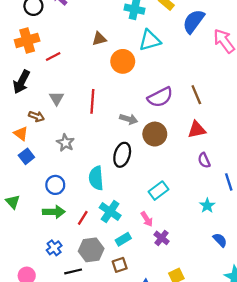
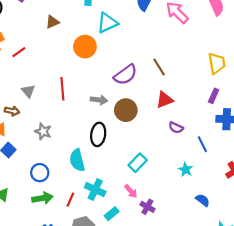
brown triangle: (99, 39) -> (52, 22), moved
purple semicircle: (204, 160) -> (176, 128), turned -32

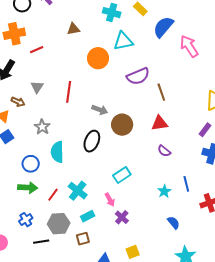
purple semicircle: (125, 75) -> (138, 76), moved
blue line: (202, 144) -> (186, 184), moved
cyan semicircle: (77, 160) -> (57, 152), moved

